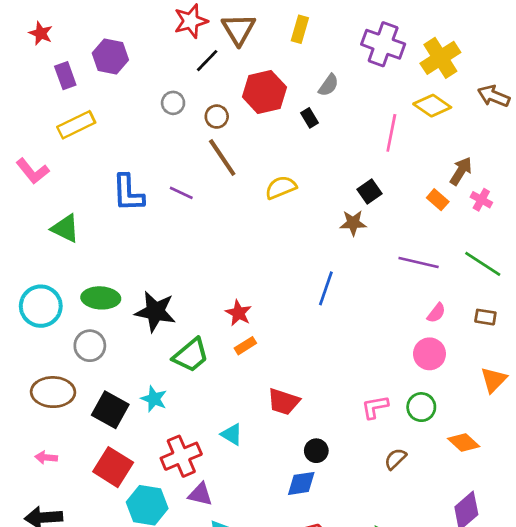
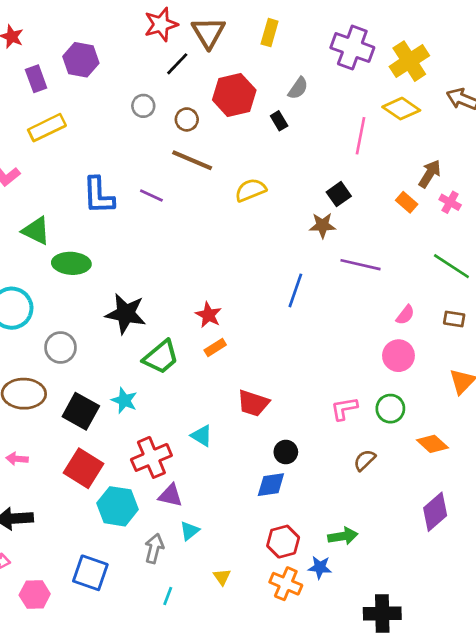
brown line: (222, 157) -> (192, 160), turned -33
purple line: (419, 262) -> (360, 265), moved
green ellipse: (101, 298) -> (71, 263), moved

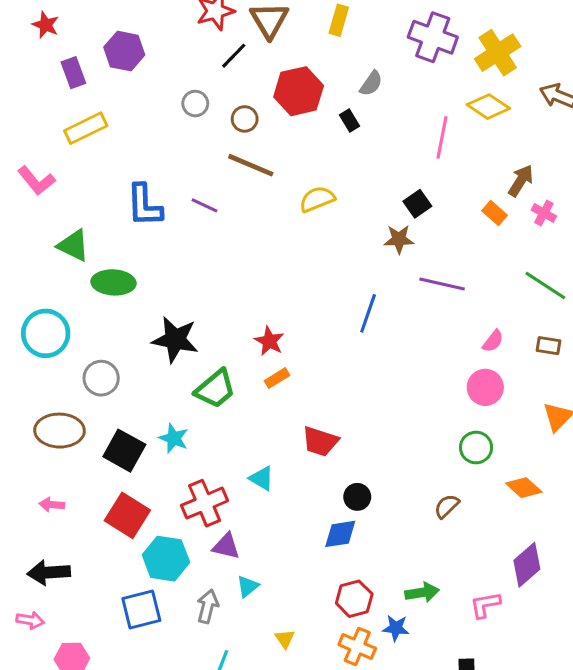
pink L-shape: (344, 409) -> (485, 605), moved
blue square: (90, 573) -> (141, 609), moved, turned -33

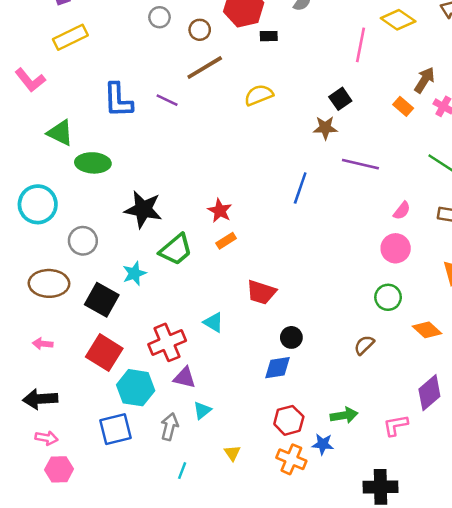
black rectangle: (350, 120) -> (269, 36), moved, turned -60
brown line: (251, 165) -> (205, 67), turned -54
cyan star: (174, 438) -> (134, 273), moved, turned 30
pink arrow: (30, 620) -> (46, 438), moved

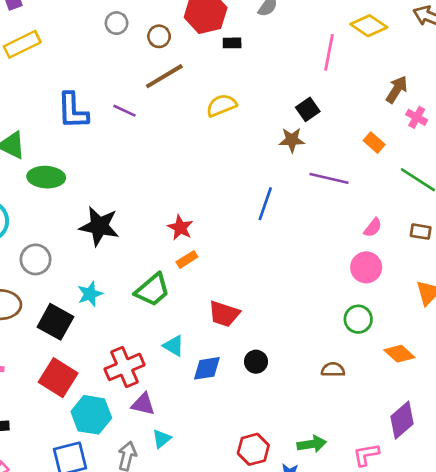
orange rectangle: (403, 106) -> (374, 143), moved
green trapezoid: (176, 250) -> (152, 290), moved
brown semicircle: (364, 345) -> (333, 370), turned 45
blue diamond: (278, 368) -> (207, 368), moved

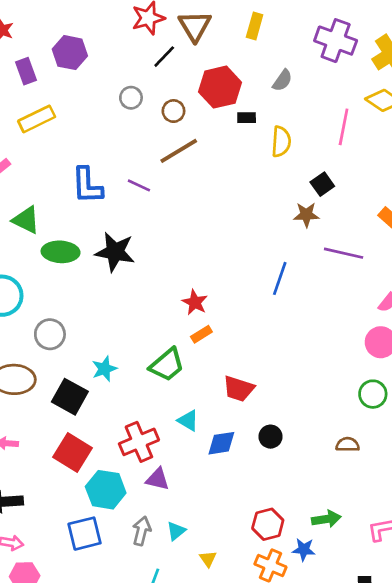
yellow semicircle: (221, 105) -> (281, 142), moved, turned 116
black star: (99, 226) -> (115, 252), moved
cyan triangle: (162, 439) -> (176, 531), moved

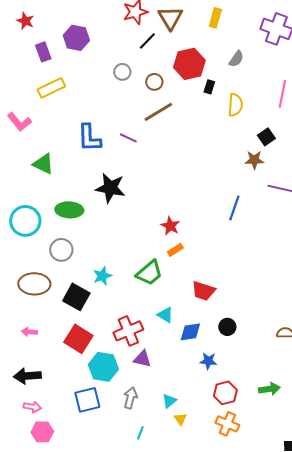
black rectangle: (247, 118) -> (209, 87), turned -72
green ellipse: (61, 252) -> (69, 210), moved
cyan triangle: (176, 531) -> (169, 401), moved
blue star: (304, 550) -> (208, 361), moved

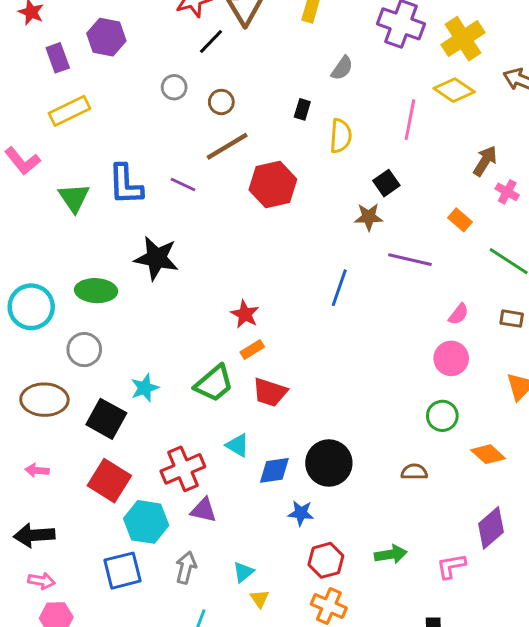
red hexagon: (189, 64) -> (273, 185), moved
green triangle: (43, 164) -> (74, 198), moved, turned 30
red trapezoid: (203, 291) -> (270, 392), moved
black circle: (227, 327) -> (329, 463), size x1.8

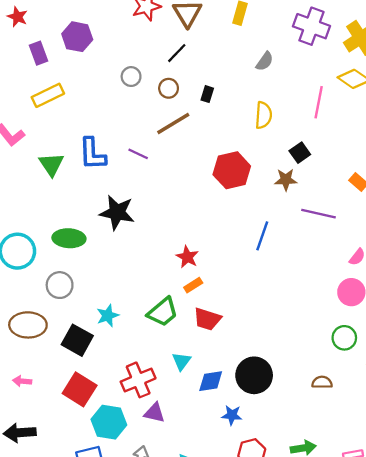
black line: (211, 42) -> (177, 53), moved
black rectangle: (302, 109) -> (207, 94), moved
red hexagon: (273, 185) -> (232, 170), moved
cyan triangle: (237, 445) -> (181, 361), turned 36

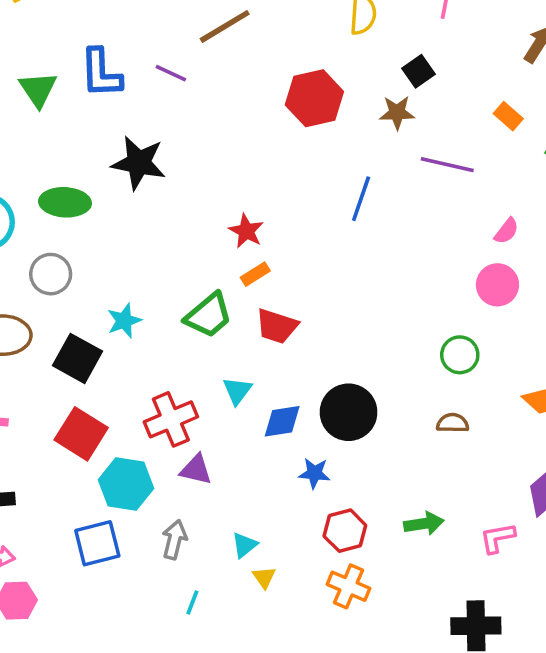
green circle: (344, 338) -> (460, 355), moved

